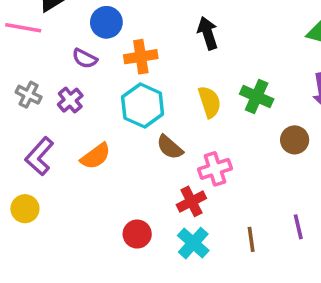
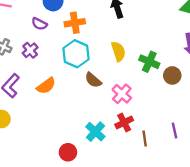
green cross: (257, 96) -> (149, 62), moved
pink cross: (215, 169) -> (122, 94), turned -30
red cross: (191, 201) -> (124, 122), moved
red circle: (137, 234) -> (68, 152), moved
cyan cross: (193, 243) -> (95, 132), moved

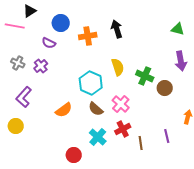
orange cross: (75, 23) -> (88, 36), moved
cyan hexagon: (76, 54) -> (91, 83), moved
brown semicircle: (93, 80) -> (96, 109), moved
orange semicircle: (46, 86) -> (64, 110), moved

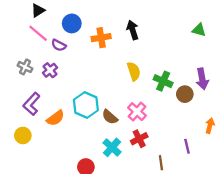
pink line: (15, 26) -> (38, 33), moved, turned 30
purple arrow: (181, 61) -> (202, 79), moved
cyan hexagon: (91, 83) -> (86, 105), moved
orange semicircle: (64, 110) -> (55, 118), moved
brown line: (141, 143) -> (161, 163), moved

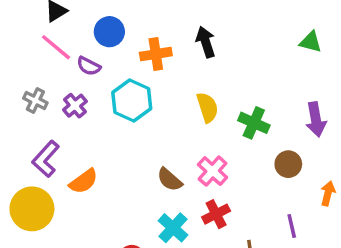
brown circle: (185, 94) -> (288, 164), moved
cyan hexagon: (86, 105) -> (132, 100), moved
yellow circle: (23, 135) -> (32, 209), size x1.6

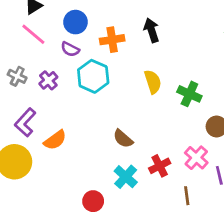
purple semicircle: (89, 66) -> (70, 49), moved
pink cross: (213, 171) -> (196, 158), moved

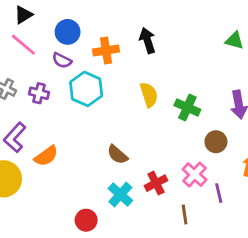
purple cross: (48, 80) -> (39, 93), turned -36

